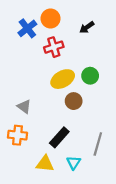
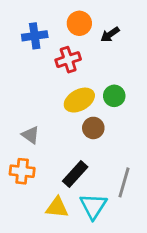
orange circle: (51, 18) -> (79, 23), moved
blue cross: (27, 28) -> (35, 36), turned 30
cyan triangle: (74, 163) -> (93, 206), size x1.5

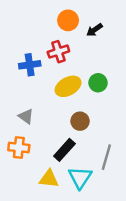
blue cross: (35, 36) -> (30, 65), moved
brown circle: (93, 128) -> (80, 121), moved

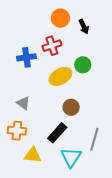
black arrow: (94, 30) -> (84, 27), turned -80
green circle: (98, 83) -> (83, 65), moved
yellow triangle: (49, 179) -> (33, 155), moved

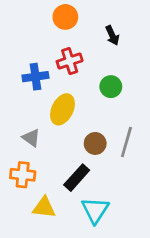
orange circle: (60, 18) -> (65, 17), moved
yellow ellipse: (60, 76) -> (62, 109), moved, turned -35
gray line: (94, 139) -> (126, 142), moved

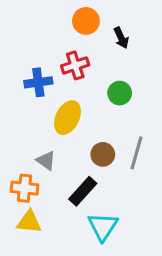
orange circle: (65, 17) -> (86, 21), moved
gray triangle: (31, 138) -> (46, 161), moved
yellow triangle: (44, 207) -> (29, 222), moved

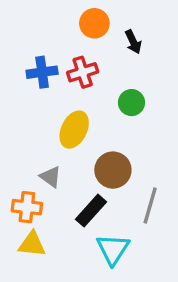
blue cross: (38, 82) -> (42, 72), moved
gray line: (137, 153) -> (150, 205), moved
brown circle: (103, 154) -> (113, 170), size x1.4

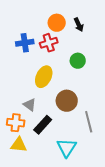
orange circle: (94, 23) -> (57, 23), moved
gray line: (150, 205) -> (89, 122), turned -30
black rectangle: (91, 211) -> (43, 125), moved

